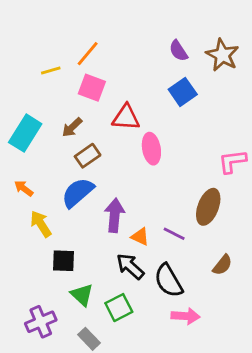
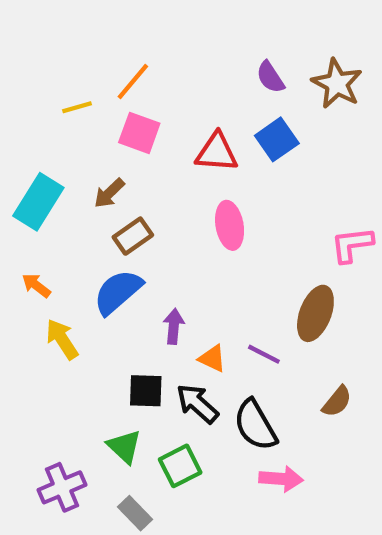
red triangle: (126, 117) -> (217, 152), moved
purple arrow: (115, 215) -> (174, 326), size x0.7
black square: (63, 261) -> (146, 391), moved

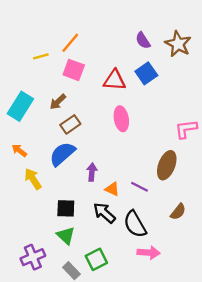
black square: (146, 391) -> (66, 208), moved
green square: (180, 466) -> (96, 259), moved

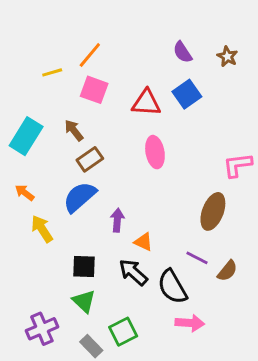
brown star: (178, 44) -> (227, 56), size x0.6
brown arrow: (58, 102) -> (74, 130), turned 96
purple line: (139, 187) -> (197, 258), moved

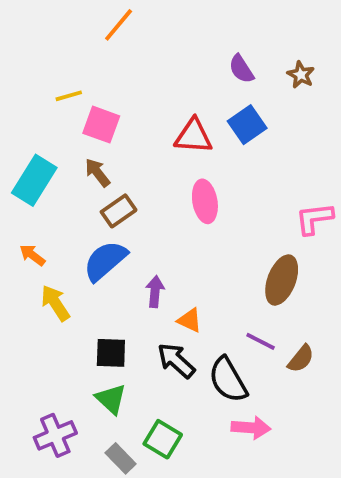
orange line: (90, 55) -> (119, 25), moved
pink square: (94, 90) -> (101, 125), moved
green square: (123, 332) -> (163, 439), turned -32

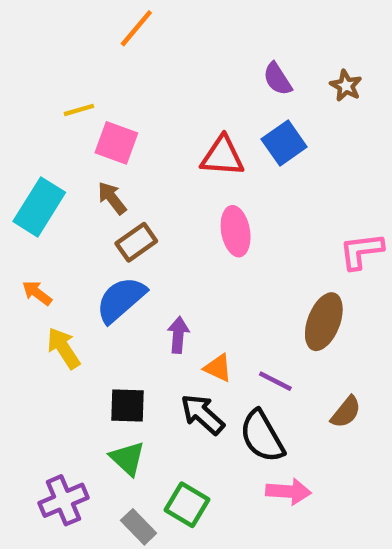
purple line: (261, 341) -> (275, 381), moved

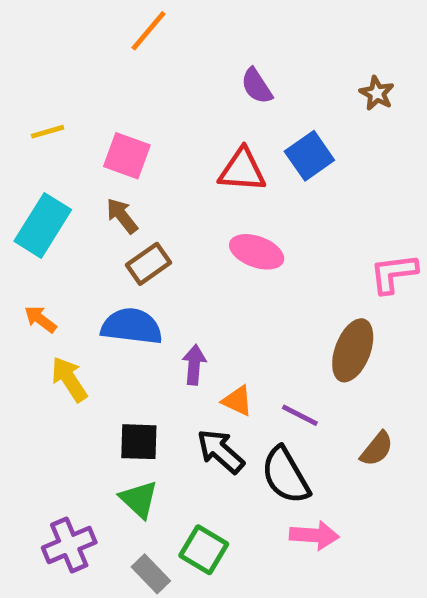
purple semicircle: (277, 79) -> (257, 86), moved
yellow line: (79, 110) -> (48, 132), moved
pink ellipse: (236, 231) -> (257, 252), turned -60
blue semicircle: (121, 300) -> (132, 326), turned 48

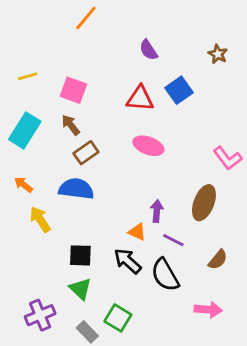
pink L-shape: (394, 273) -> (228, 158), turned -120
purple arrow: (194, 365) -> (157, 211), moved
pink arrow: (314, 535) -> (208, 310), moved

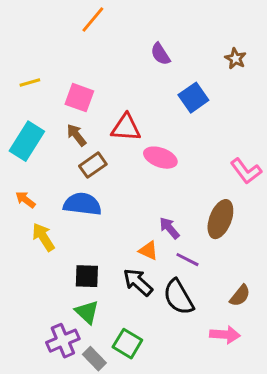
red triangle: (140, 99) -> (126, 128), moved
purple arrow: (157, 211) -> (169, 228), turned -45
brown semicircle: (218, 260) -> (240, 296), moved
purple cross: (40, 315) -> (63, 341), moved

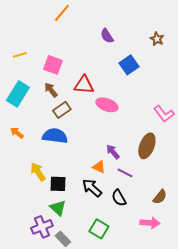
yellow arrow: (43, 237) -> (38, 172), moved
black semicircle: (178, 297) -> (119, 198), size x0.7
green square: (127, 344) -> (99, 229), moved

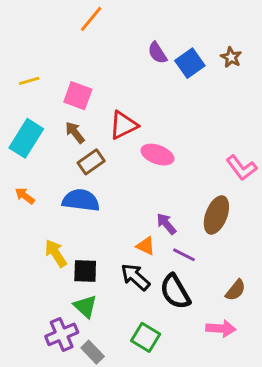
blue square: (129, 65) -> (190, 63), moved
red triangle: (84, 85) -> (124, 125), turned -30
black semicircle: (119, 198) -> (175, 292), size x1.4

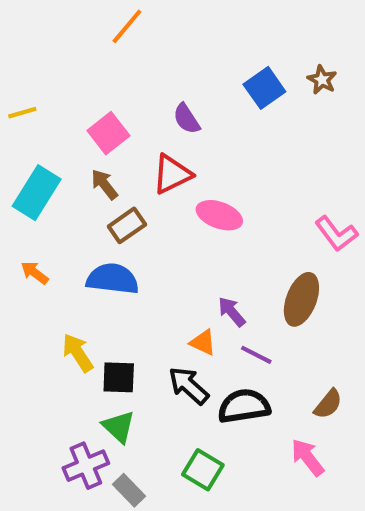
purple semicircle: (157, 53) -> (186, 119), moved
yellow line: (29, 81) -> (22, 113), moved
pink square: (78, 96) -> (108, 133), turned 32
black semicircle: (175, 292) -> (244, 406), turned 111
pink arrow: (221, 328) -> (308, 457), turned -132

